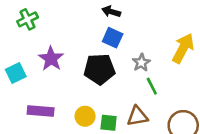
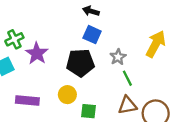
green cross: (27, 19) -> (14, 39), moved
yellow circle: (85, 116) -> (67, 95), moved
brown triangle: (137, 116) -> (127, 105), moved

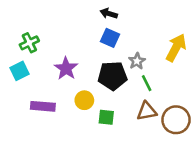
purple star: (37, 53) -> (66, 68), moved
black pentagon: (80, 63) -> (112, 76), moved

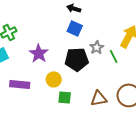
green line: (147, 83) -> (114, 56), moved
brown triangle: (147, 111) -> (99, 98), moved
green square: (106, 117) -> (65, 97), moved

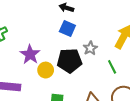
green line: (114, 56) -> (112, 67), moved
yellow circle: (54, 79) -> (46, 70), moved

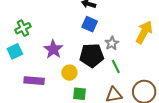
green line: (112, 67) -> (116, 67), moved
yellow circle: (46, 70) -> (69, 73), moved

